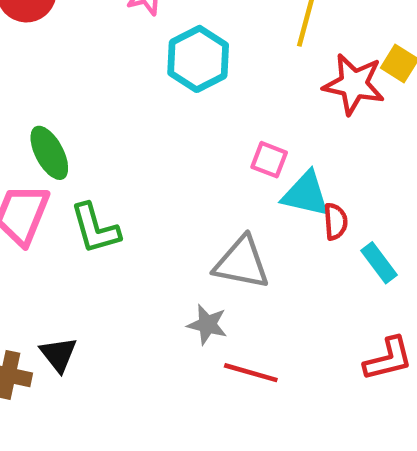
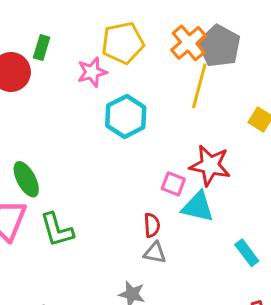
red star: (354, 84) -> (210, 165), moved
red semicircle: (336, 222) -> (152, 225), moved
gray triangle: (242, 263) -> (155, 253), size x0.6

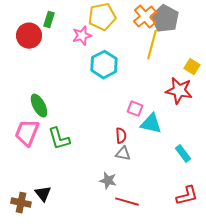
red star: (210, 165) -> (179, 91), moved

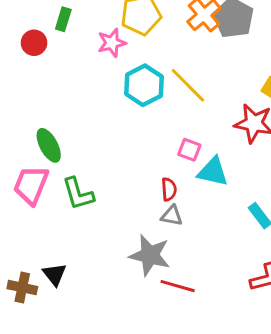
red circle: (29, 36) -> (34, 43), size x0.7
yellow line: (152, 45) -> (188, 85), moved, turned -60
gray star: (108, 181) -> (150, 255), size x1.6

